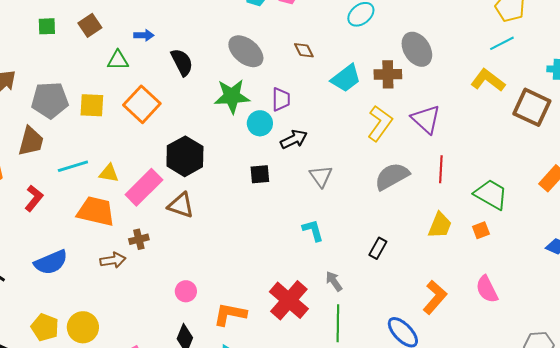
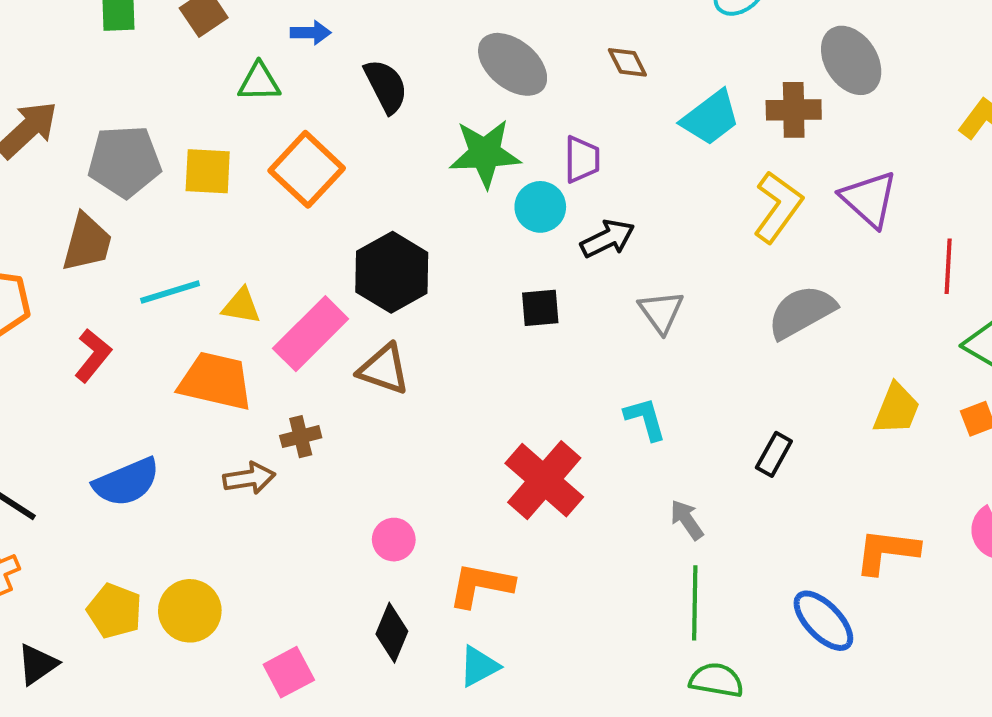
red line: (441, 169) -> (948, 266), moved
orange L-shape: (435, 297) -> (887, 551), turned -124
red cross: (289, 300) -> (544, 480), moved

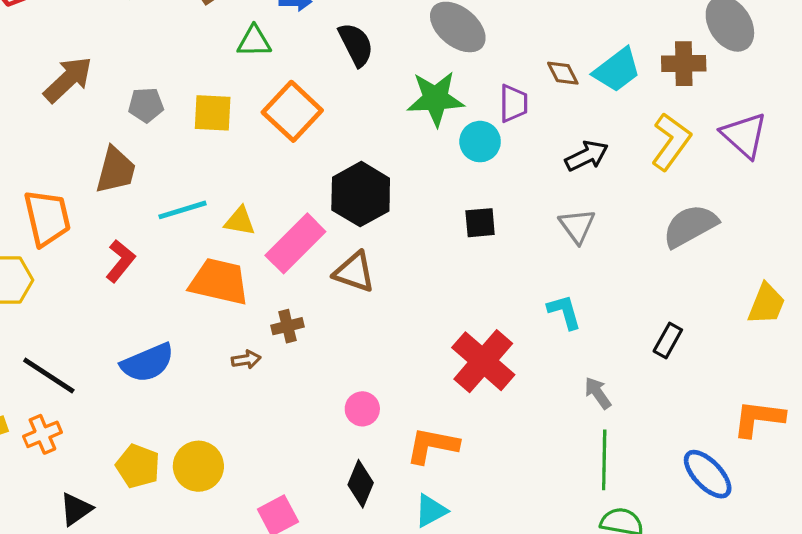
brown diamond: (627, 62) -> (563, 73), moved
gray pentagon: (124, 161) -> (146, 105), size x0.6
black arrow: (608, 239) -> (587, 156), moved
brown arrow: (249, 478) -> (246, 360), size x0.7

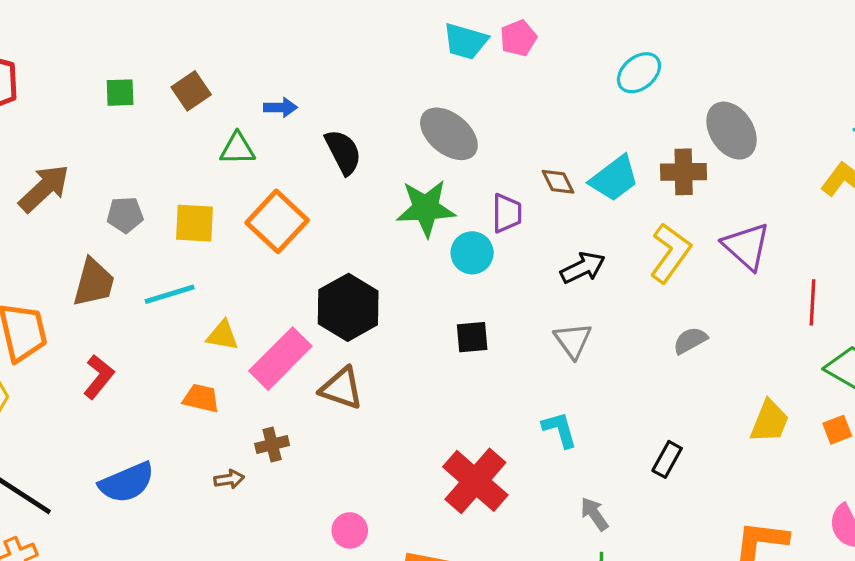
cyan line: (182, 210) -> (170, 294), moved
gray semicircle: (690, 226) -> (690, 340), size x0.6
orange trapezoid: (219, 282) -> (201, 398), size x0.6

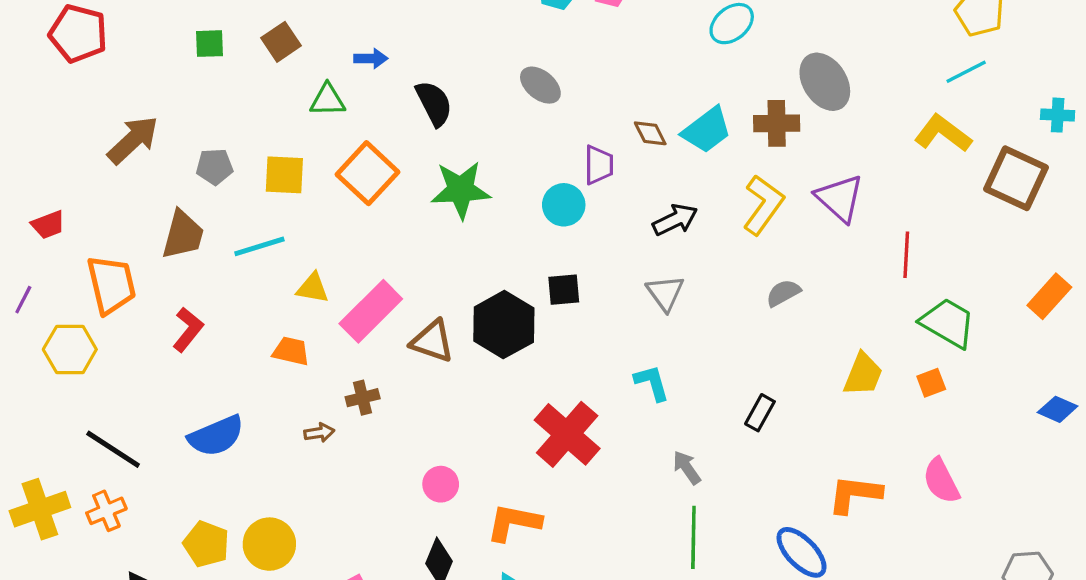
gray ellipse: (449, 134) -> (540, 85), size x0.7
green star: (426, 208) -> (461, 190), moved
black hexagon: (348, 307) -> (504, 325), moved

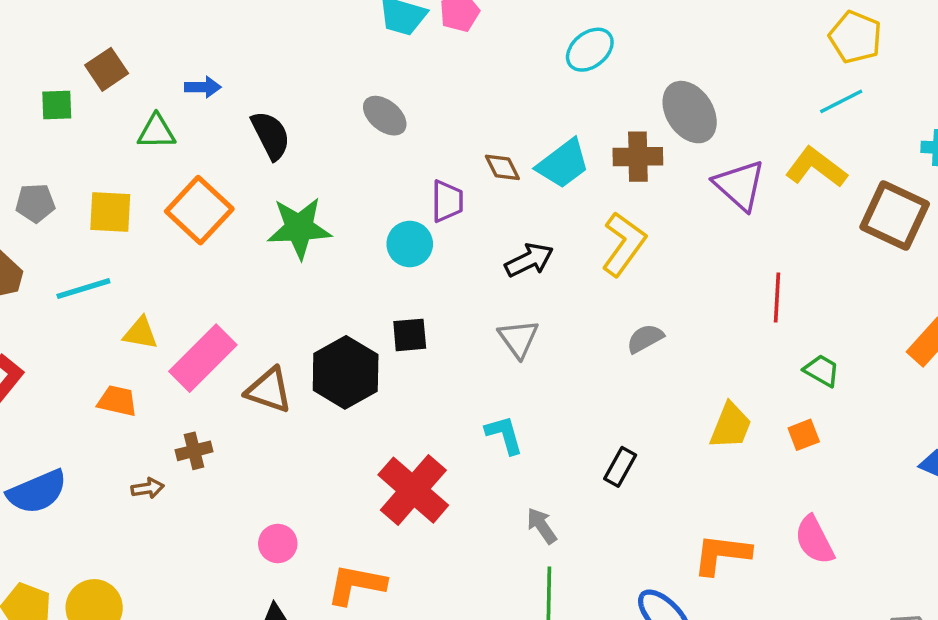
green square: (210, 44) -> (57, 105), moved
purple triangle: (840, 198) -> (740, 185), moved
green trapezoid: (948, 323) -> (822, 371), size x0.6

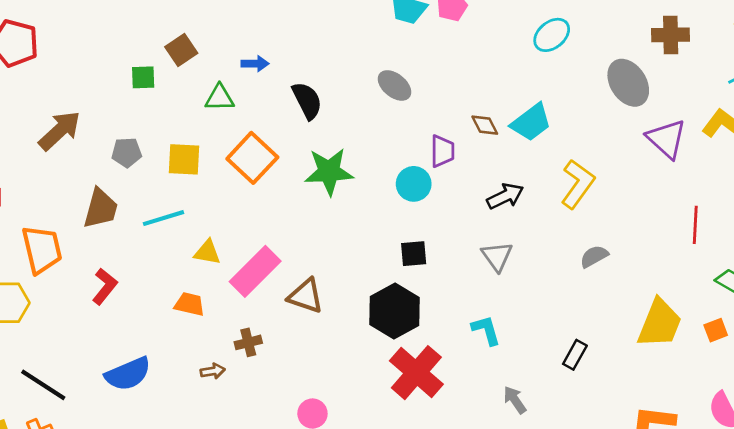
brown cross: (638, 157) -> (671, 35), moved
black hexagon: (346, 372) -> (395, 311), moved
yellow trapezoid: (731, 426) -> (660, 323), size x1.4

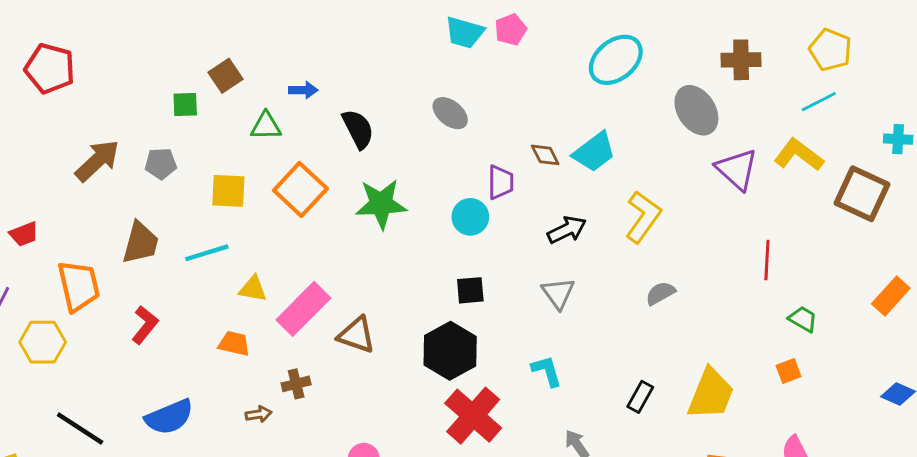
cyan ellipse: (552, 35) -> (616, 60), size x1.4
gray pentagon: (127, 152) -> (161, 164), moved
yellow trapezoid: (660, 323) -> (711, 394), moved

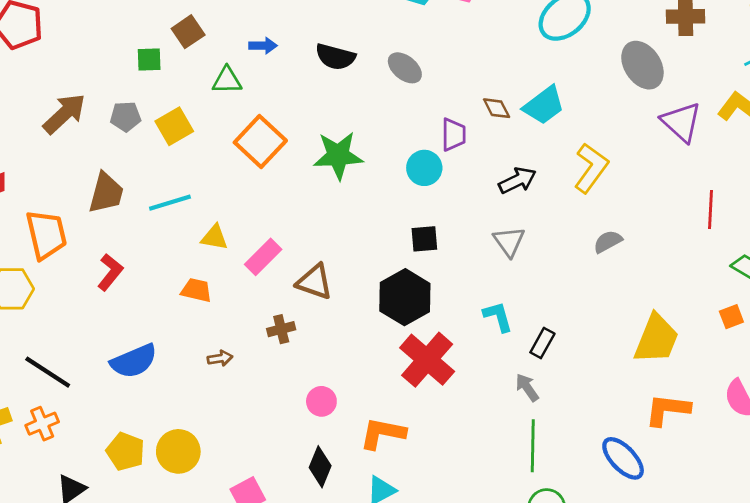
black semicircle: (358, 129) -> (335, 57), moved, turned 132
yellow square: (228, 191) -> (174, 126), moved, turned -33
pink rectangle: (303, 309) -> (263, 257), size x0.7
brown cross: (296, 384) -> (281, 329), moved
black rectangle: (640, 397) -> (542, 343), moved

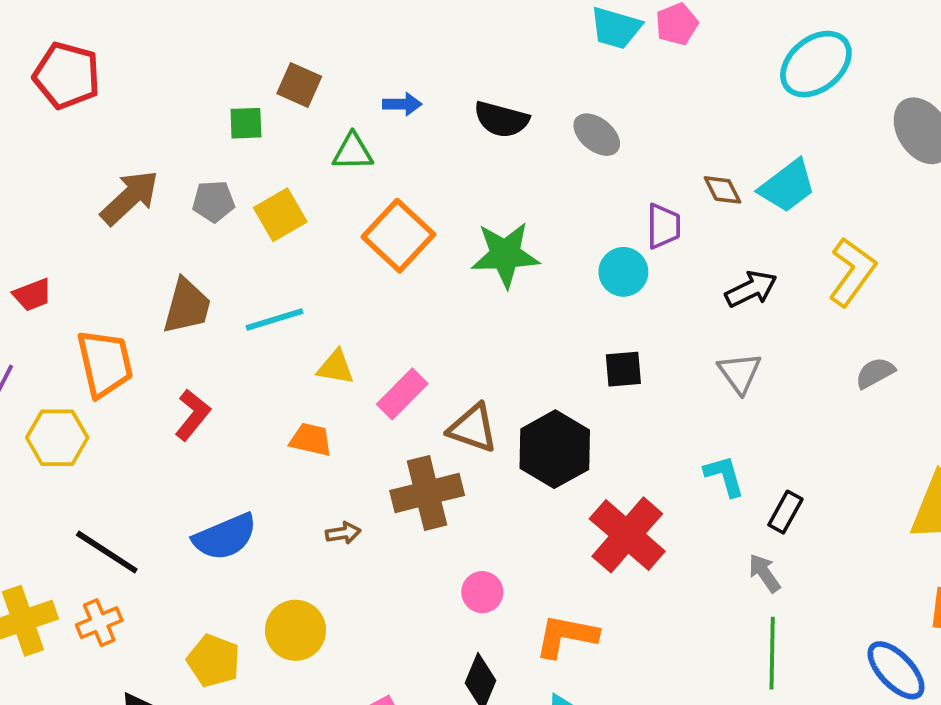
brown square: (188, 32) -> (299, 85), turned -32
black hexagon: (405, 297) -> (555, 449), moved
brown cross: (281, 329) -> (427, 493), size x1.8
yellow circle: (178, 451) -> (296, 630), moved

